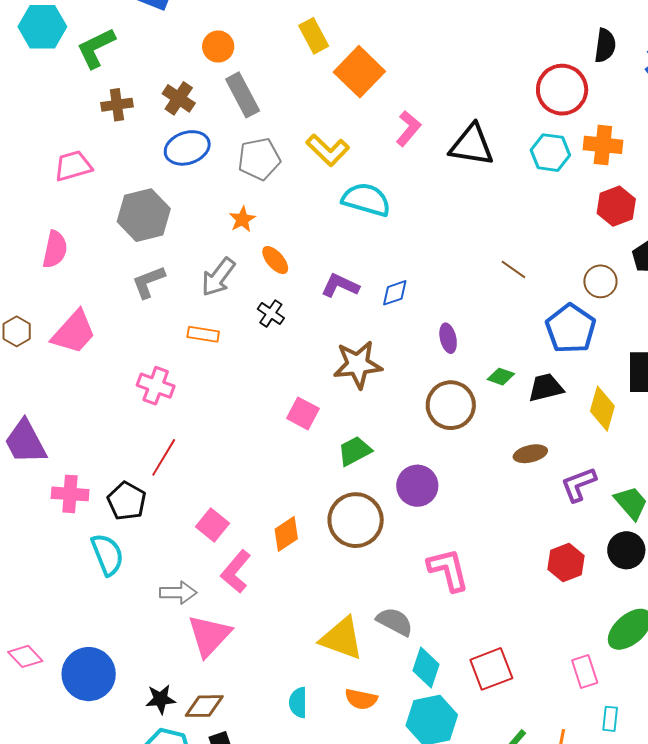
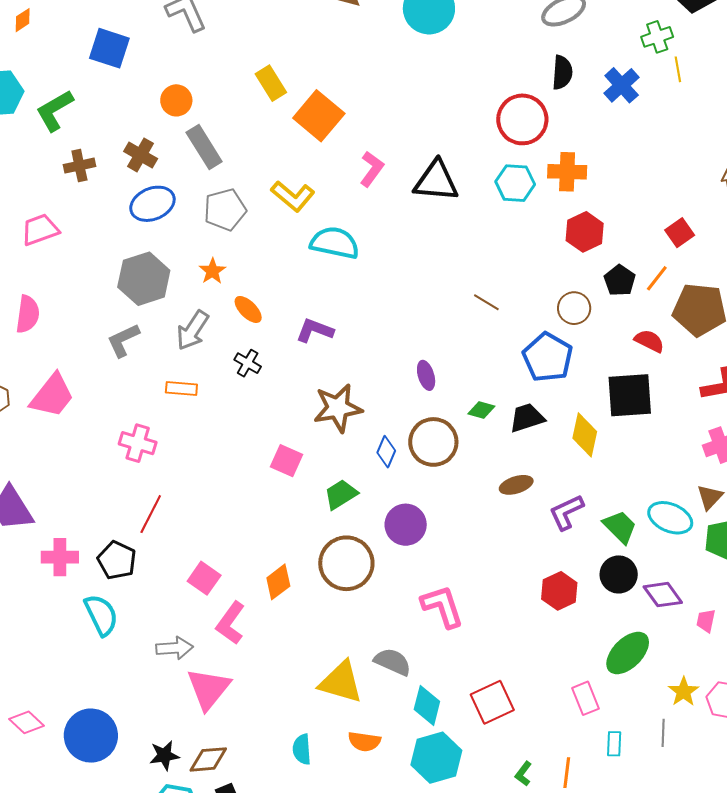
gray hexagon: (144, 215) -> (144, 279), moved
blue diamond: (395, 293) -> (386, 452), moved, turned -44

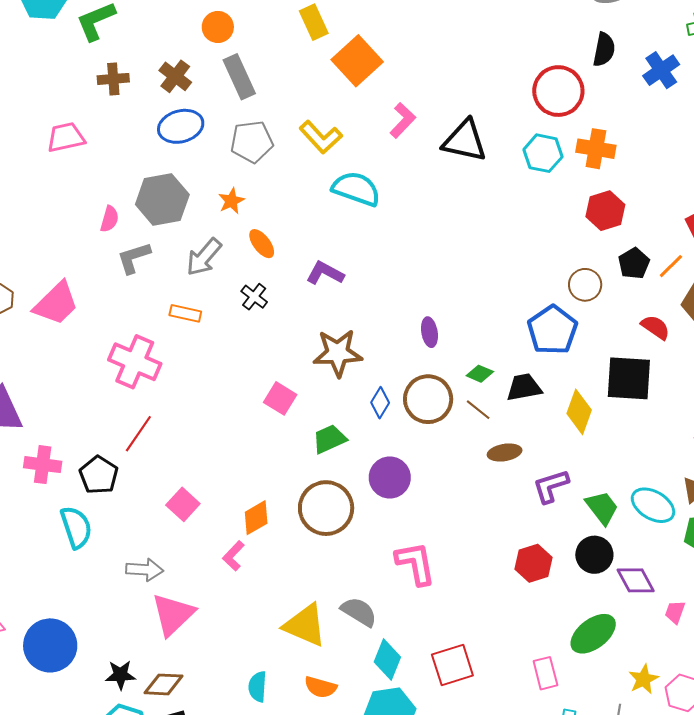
brown line: (486, 302) -> (478, 410), moved
pink semicircle: (28, 314) -> (109, 219), moved, size x0.7
pink cross: (138, 443) -> (135, 362), size x1.4
pink L-shape: (231, 623) -> (233, 556), moved, size x0.7

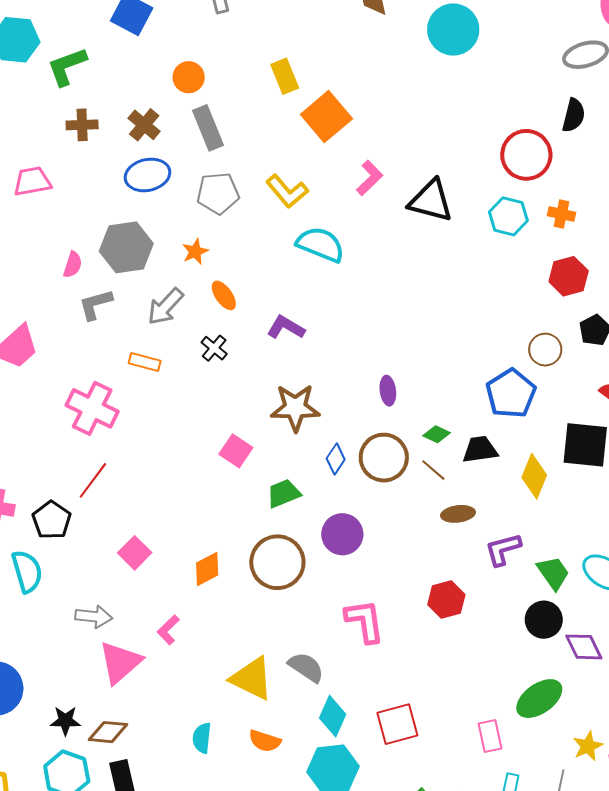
orange cross: (596, 149) -> (561, 214), size x0.7
pink L-shape: (233, 556) -> (168, 630), moved
red hexagon: (534, 563) -> (446, 600), moved

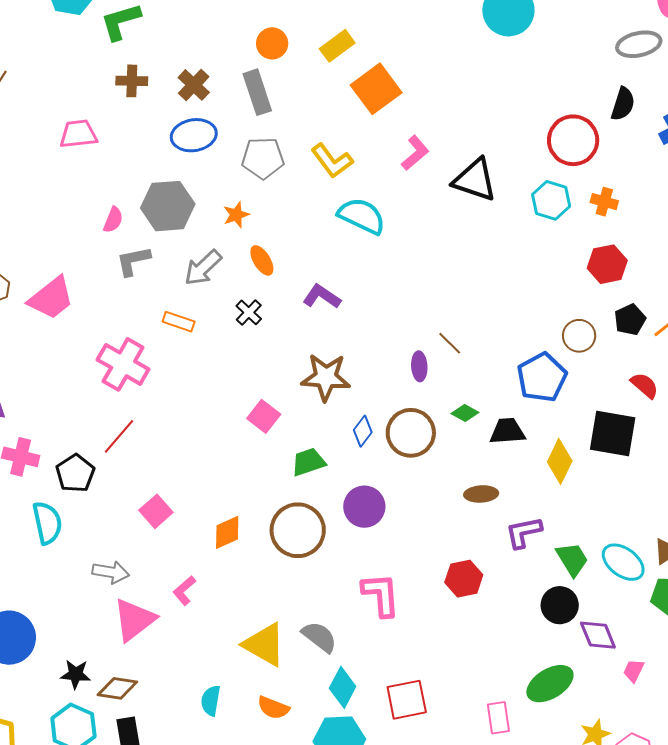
yellow rectangle: (285, 76) -> (337, 46), turned 72
orange circle: (189, 77) -> (272, 43), moved
brown line: (433, 470) -> (450, 343), moved

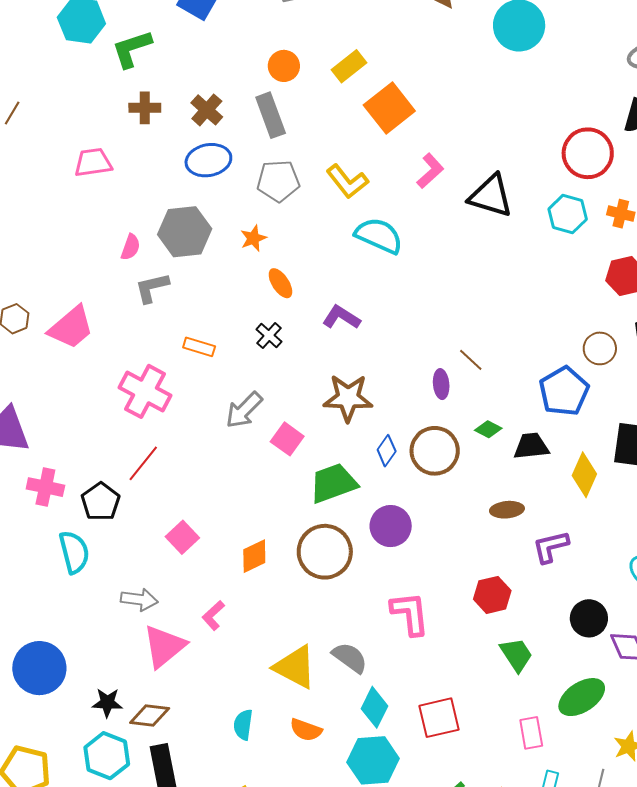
gray arrow: (203, 268) -> (244, 410), moved
green trapezoid: (308, 462) -> (333, 483), size x1.4
green trapezoid: (572, 559) -> (516, 655), moved

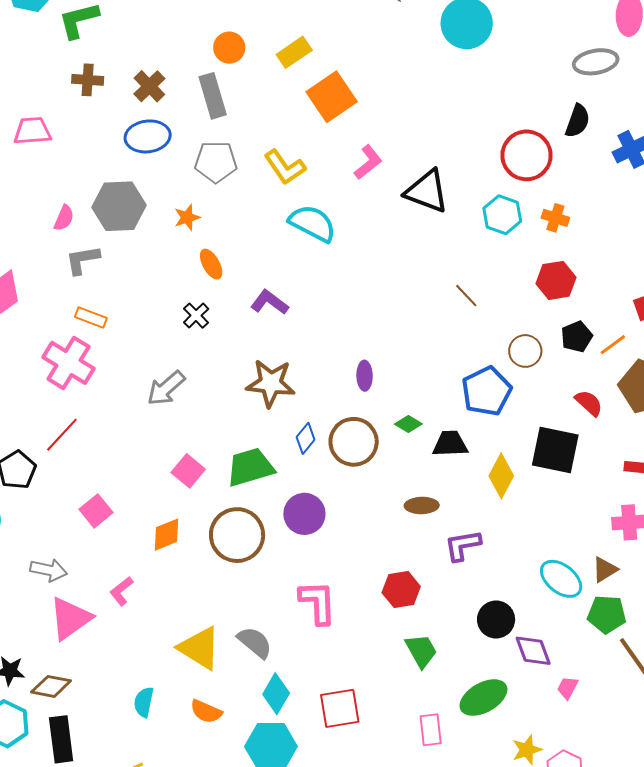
orange rectangle: (199, 347) -> (91, 317), moved
brown line: (471, 360) -> (466, 296), moved
pink square: (287, 439) -> (188, 471), moved

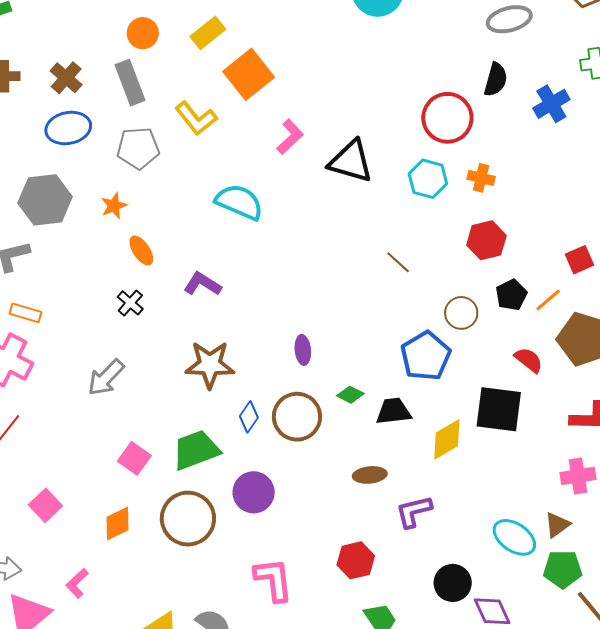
yellow L-shape: (285, 167) -> (196, 118), moved
yellow diamond: (501, 476) -> (447, 439), turned 36

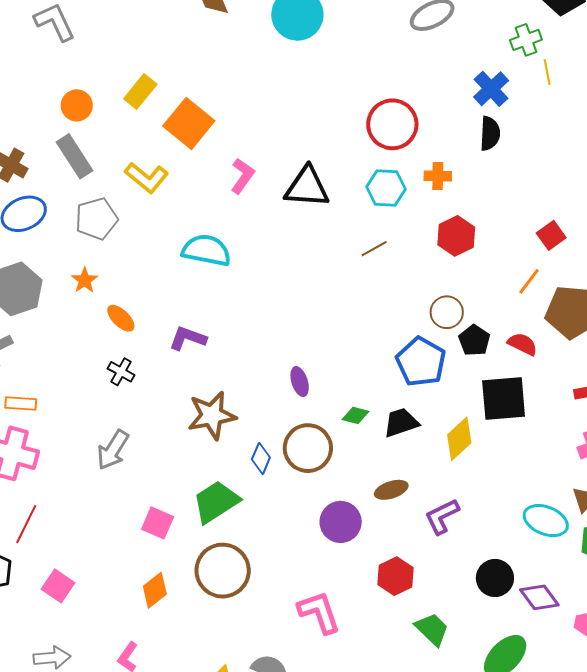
black semicircle: (496, 80) -> (490, 134), moved
brown line: (398, 262) -> (374, 249), moved, turned -60
black pentagon: (511, 295) -> (474, 340), moved
purple circle: (254, 492) -> (341, 522), moved
pink square: (45, 505) -> (58, 586), moved

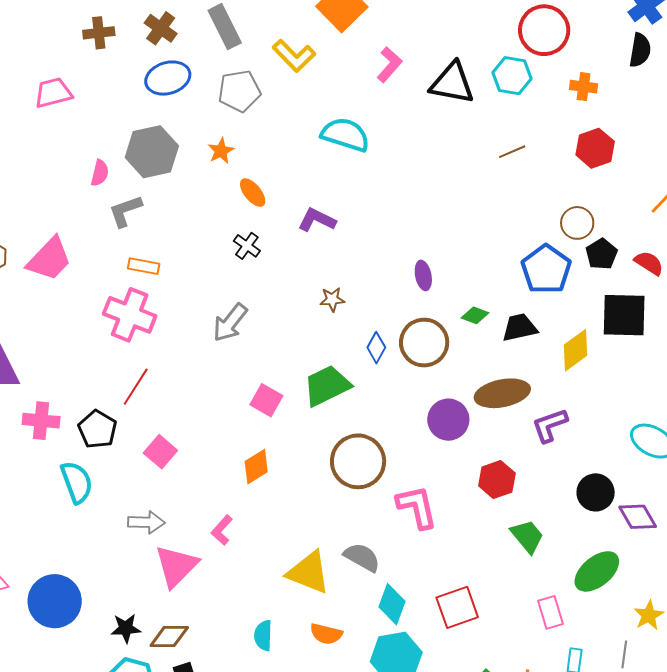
cyan hexagon: (386, 188) -> (512, 76), moved
brown star: (212, 415) -> (332, 299), size x0.5
brown ellipse: (391, 490) -> (502, 393), size x1.6
brown circle: (223, 571) -> (358, 461), moved

